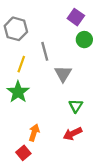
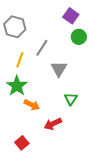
gray line: (45, 51) -> (42, 48), turned 48
orange arrow: (34, 133) -> (32, 105), moved, turned 98
red arrow: (73, 134) -> (53, 124), moved

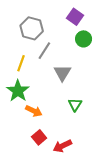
gray hexagon: (15, 27) -> (32, 28), moved
red arrow: (53, 124) -> (62, 146), moved
red square: (22, 143) -> (39, 137), moved

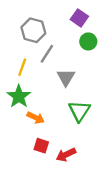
green triangle: (75, 105) -> (79, 111), size x1.5
red square: (39, 137) -> (41, 146), turned -32

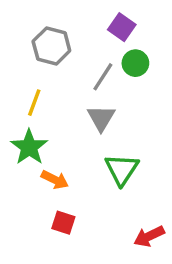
gray line: (47, 54) -> (103, 77), moved
red arrow: (66, 155) -> (149, 236), moved

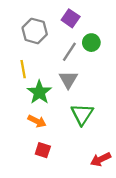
purple square: (122, 27) -> (71, 18), moved
yellow line: (34, 103) -> (23, 69), turned -30
green star: (29, 147) -> (39, 92), moved

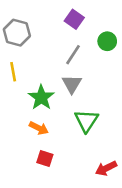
gray hexagon: (35, 31) -> (17, 33), moved
green circle: (91, 43) -> (107, 41), moved
yellow line: (23, 69) -> (13, 72), moved

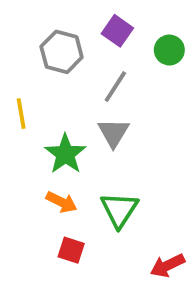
gray hexagon: (17, 33) -> (62, 52), moved
green circle: (107, 41) -> (169, 50), moved
green triangle: (86, 121) -> (119, 210), moved

